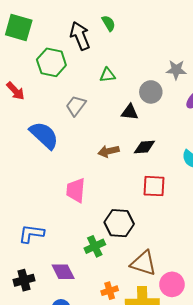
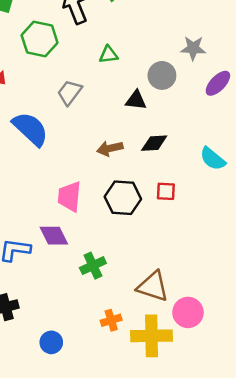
red square: (154, 186) -> (166, 191), size x0.7
black hexagon: (119, 223) -> (123, 198), moved
purple diamond: (63, 272) -> (54, 236), moved

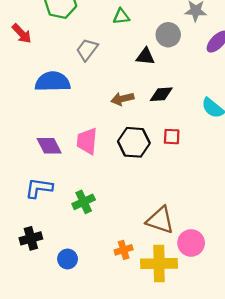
blue semicircle: (30, 129) -> (53, 82), turned -44
purple diamond: (54, 236) -> (49, 146), moved
green cross: (93, 266) -> (84, 202), moved
blue circle: (51, 342) -> (68, 259), moved

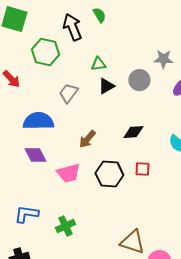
black triangle: (145, 56) -> (106, 86), moved, turned -36
brown arrow: (122, 99) -> (87, 139), moved, turned -36
pink trapezoid: (87, 141) -> (68, 173), turned -110
purple diamond: (49, 146) -> (35, 155), moved

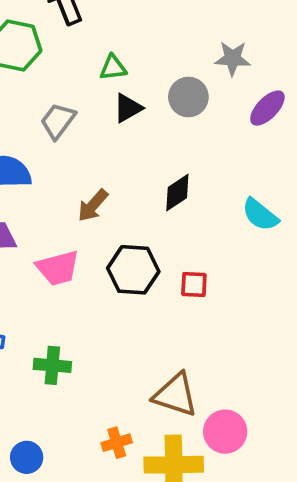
black diamond: (133, 132) -> (177, 193), turned -30
red square: (142, 169) -> (194, 285), moved
green cross: (65, 226) -> (52, 365), turned 30

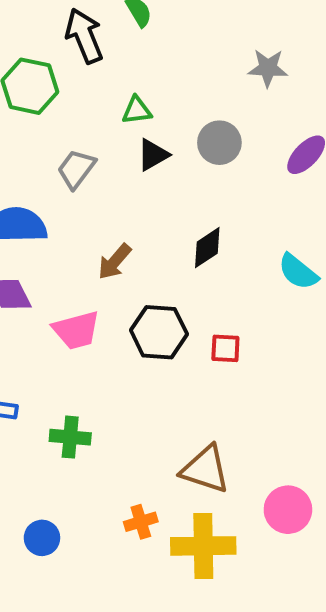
gray star: (233, 58) -> (268, 68), moved
pink circle: (225, 432) -> (288, 510), moved

